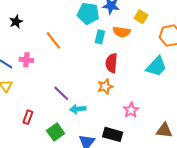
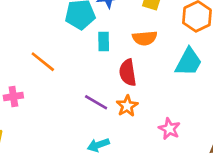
orange semicircle: (122, 32) -> (145, 38), moved
purple line: (61, 93) -> (96, 102), moved

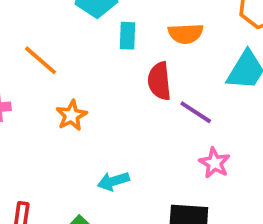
purple line: (96, 102) -> (196, 112), moved
orange star: (127, 106) -> (71, 115), moved

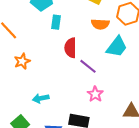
orange semicircle: (186, 34) -> (100, 24), moved

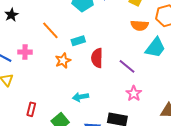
cyan rectangle: (56, 22) -> (78, 41), moved, turned 64
red semicircle: (70, 48) -> (97, 58), moved

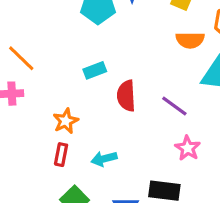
orange line: (50, 30) -> (21, 58), moved
orange star: (63, 61) -> (66, 121), moved
red rectangle: (31, 109) -> (61, 155), moved

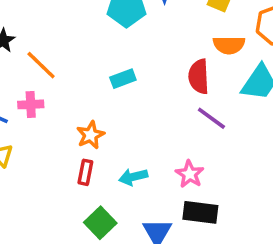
red semicircle: (126, 96) -> (199, 77), moved
pink star: (188, 148) -> (190, 174), moved

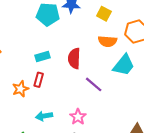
red semicircle: (199, 77) -> (74, 58), moved
red rectangle: (85, 172) -> (39, 80), moved

